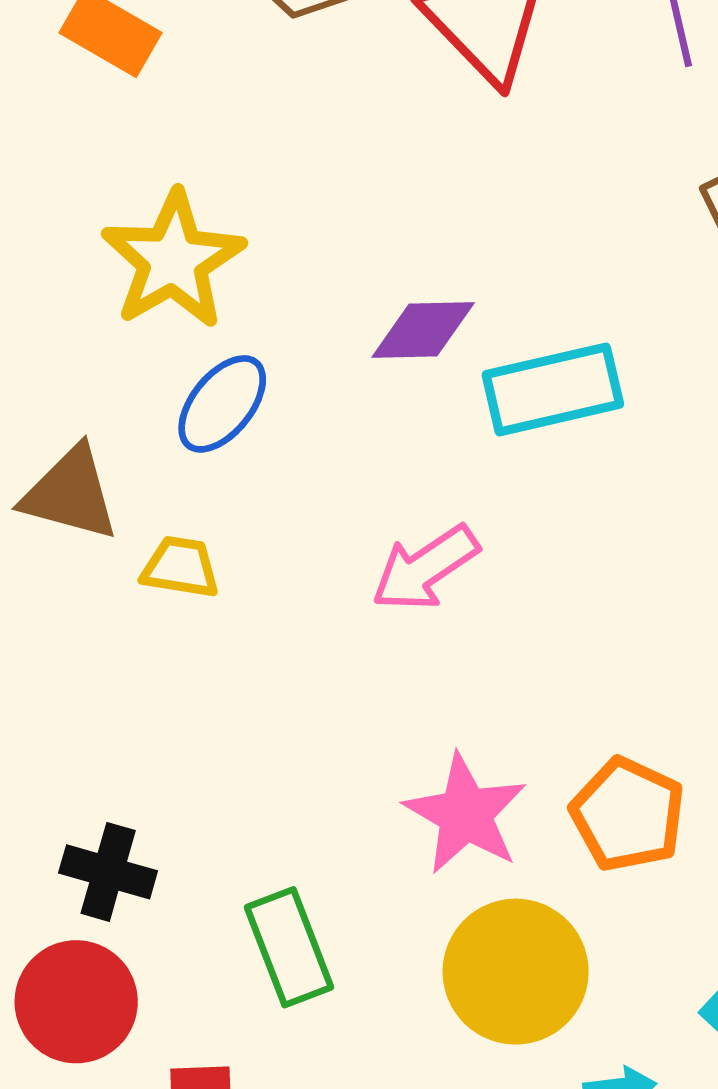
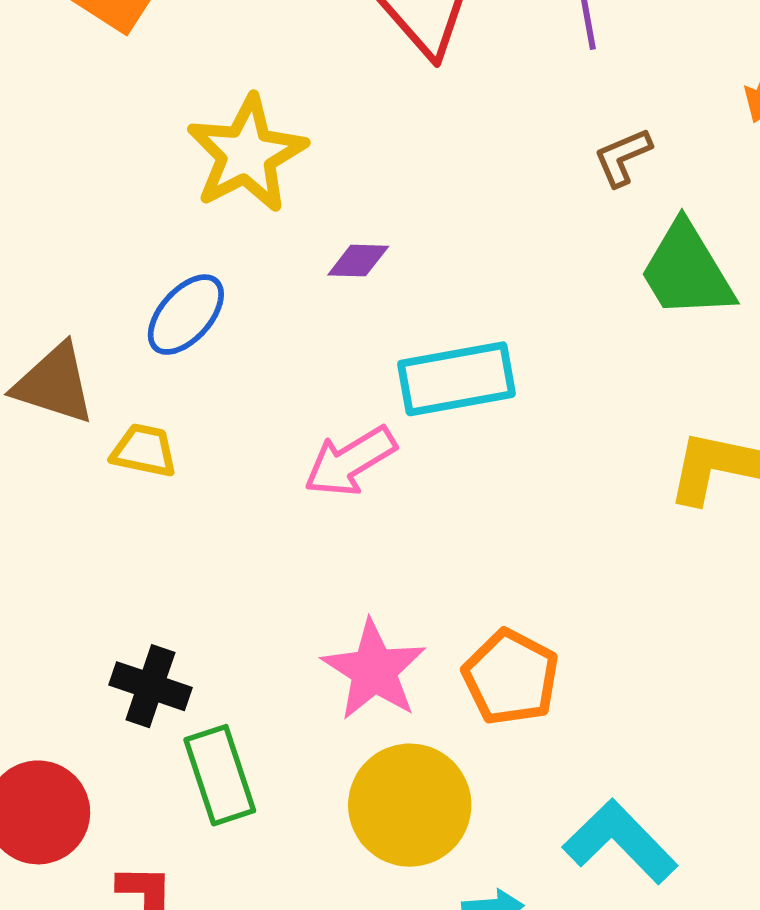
yellow star: (173, 260) -> (247, 154), moved
purple diamond: (423, 330) -> (358, 261), size x0.7
cyan rectangle: (553, 389) -> (456, 379), moved
black cross: (108, 872) -> (150, 686), moved

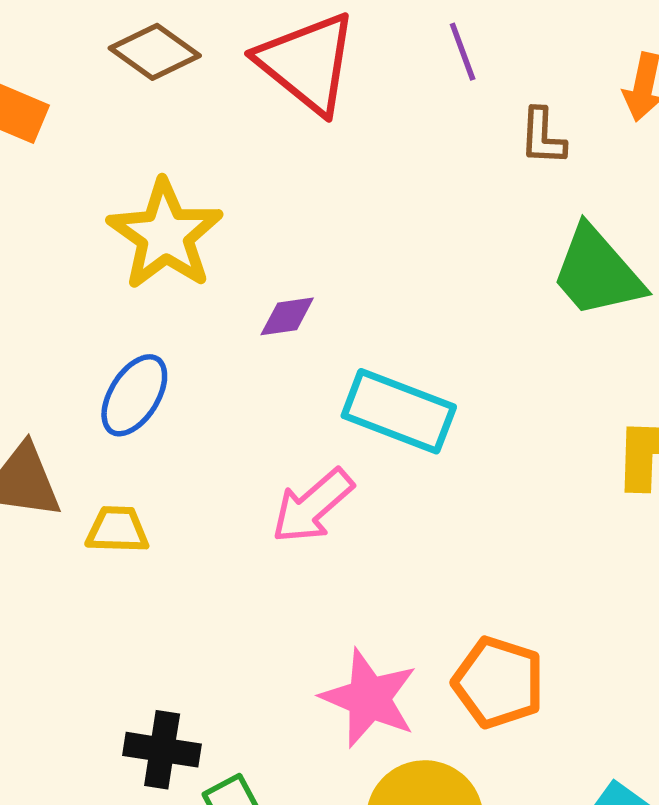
brown L-shape: (623, 157) -> (543, 137), moved, turned -54
cyan rectangle: (456, 379) -> (399, 411), turned 41

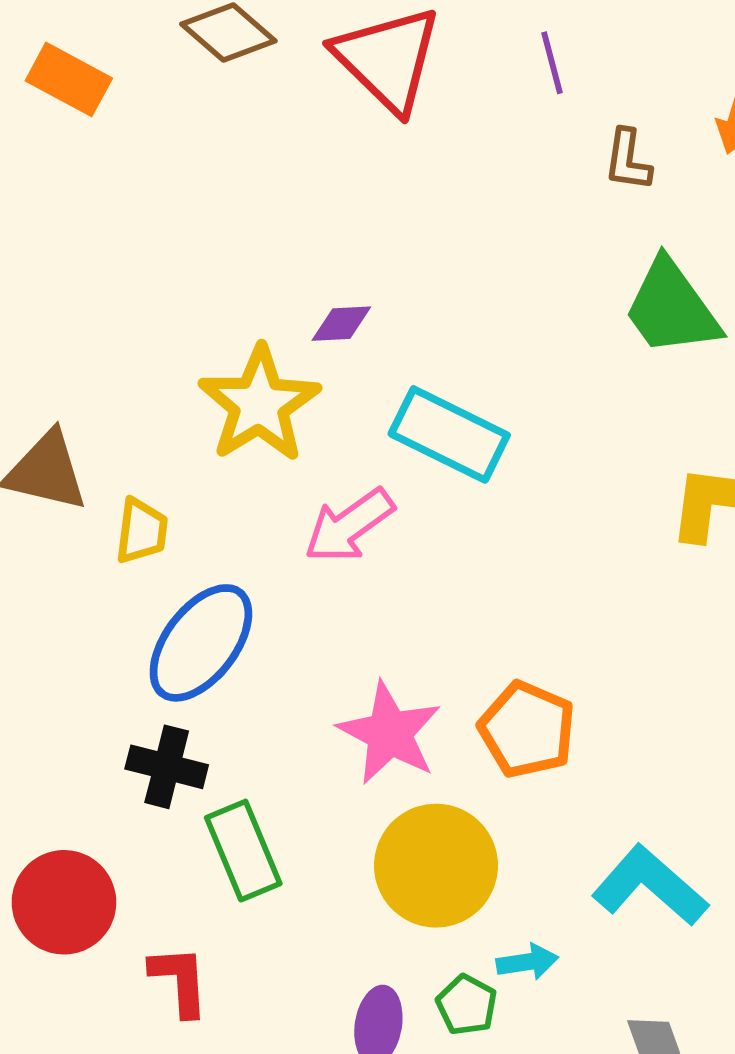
yellow star: (165, 235) -> (259, 404), moved
blue ellipse: (134, 395) -> (201, 643), moved, size x1.4
yellow trapezoid: (117, 530) -> (142, 531), turned 90

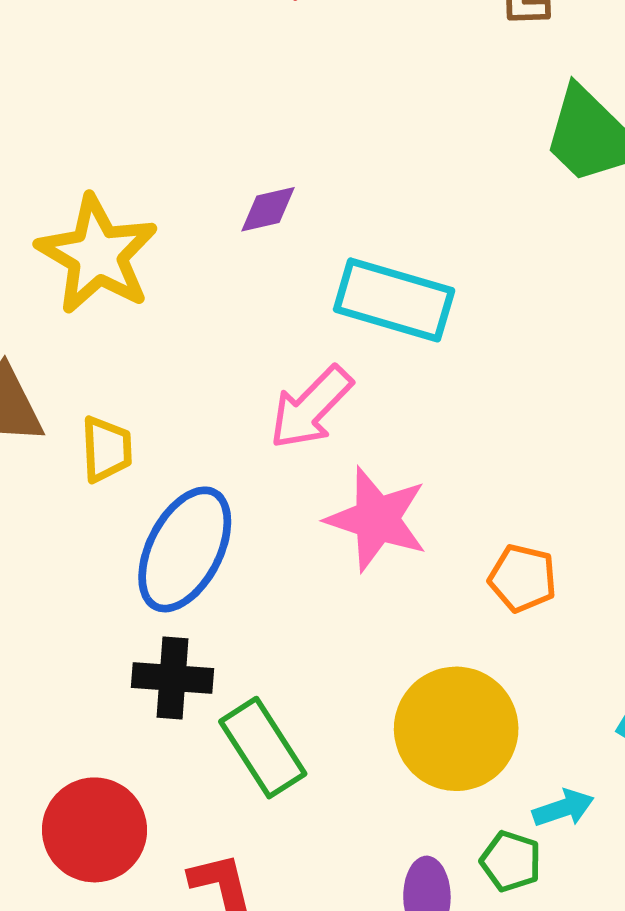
yellow star: (259, 404) -> (97, 255), moved
orange pentagon: (527, 729) -> (523, 578), size x0.7
pink star: (389, 733) -> (377, 519), moved

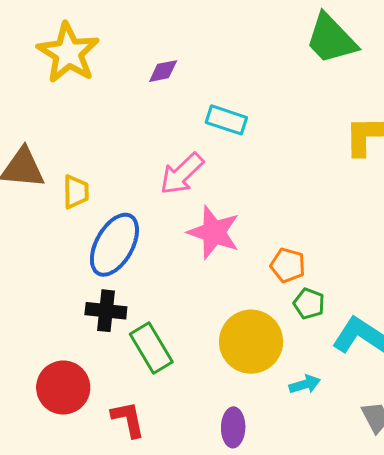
yellow star: (97, 255) -> (68, 53), moved
cyan rectangle: (394, 300) -> (226, 120), size x0.7
green pentagon: (511, 861) -> (309, 304), moved

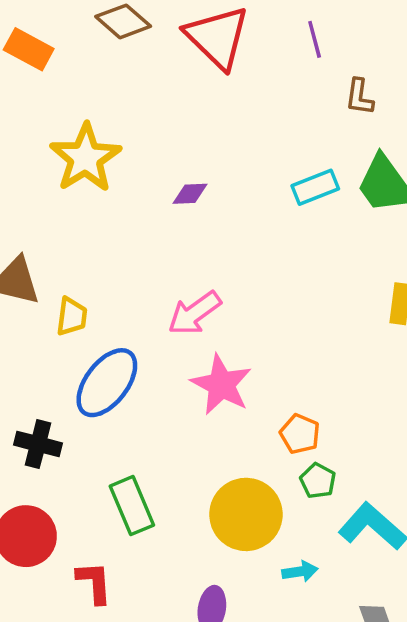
cyan rectangle: (226, 120) -> (315, 187), moved, turned -48
black cross: (106, 311) -> (38, 444), moved

